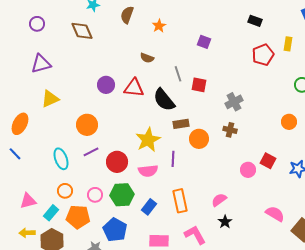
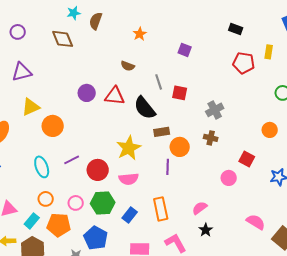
brown semicircle: (127, 15) -> (96, 21), moved
red pentagon: (263, 55) -> (244, 63), turned 30
orange circle: (87, 125) -> (53, 126), moved
purple line: (173, 159) -> (168, 167), moved
red square: (268, 161) -> (247, 159), moved

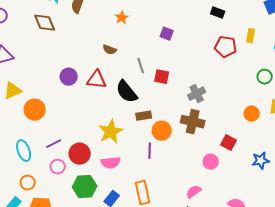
brown cross: (211, 138) -> (193, 122), size x1.6
pink circle: (76, 203) -> (58, 167), moved
pink semicircle: (200, 208) -> (194, 192), moved

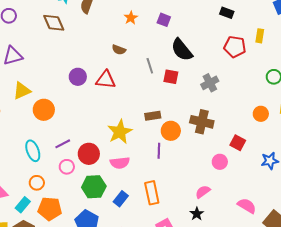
purple square: (167, 34) -> (164, 20), moved
black semicircle: (127, 92) -> (182, 50), moved
gray cross: (197, 94) -> (210, 83), moved

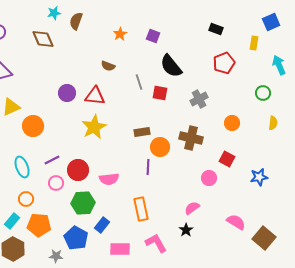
yellow rectangle: (260, 36) -> (254, 43), moved
red pentagon: (235, 47) -> (224, 63), turned -30
orange circle: (261, 114) -> (232, 123), moved
yellow star: (120, 132) -> (94, 127), moved
blue rectangle: (121, 199) -> (102, 225), moved

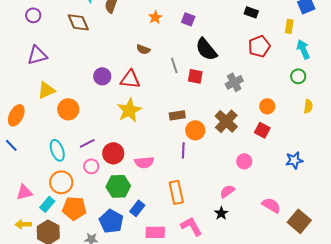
cyan arrow: (279, 65) -> (303, 49), moved
brown cross: (191, 138) -> (226, 121), turned 30
red square: (227, 159) -> (262, 130), moved
orange circle: (26, 199) -> (61, 182), size x1.5

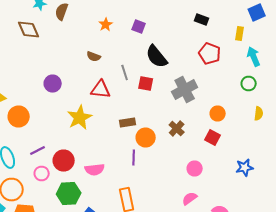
red pentagon: (259, 46) -> (210, 54), turned -30
red triangle: (130, 79) -> (101, 90), moved
gray cross: (234, 82) -> (185, 90), size x1.4
brown cross: (226, 121) -> (177, 128), size x0.7
pink semicircle: (227, 191) -> (190, 198), moved

